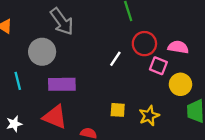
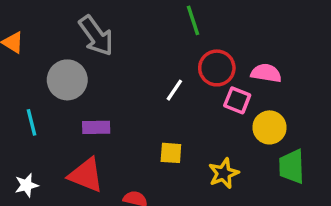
purple rectangle: (62, 84) -> (96, 127), size x0.7
yellow square: (118, 110) -> (171, 153), moved

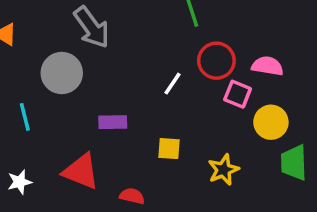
purple rectangle: (96, 127) -> (113, 122), moved

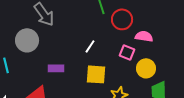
red circle: (216, 61) -> (122, 19), moved
yellow square: (169, 149) -> (96, 74), moved, size x1.5

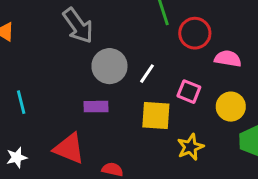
gray circle: (27, 40) -> (109, 66), moved
pink square: (127, 52) -> (189, 92), moved

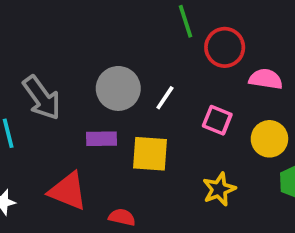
gray arrow: (78, 26) -> (42, 98), moved
yellow square: (156, 116) -> (150, 154), moved

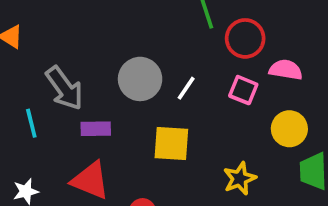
pink square: (217, 120) -> (243, 90), moved
purple rectangle: (101, 139) -> (96, 129), moved

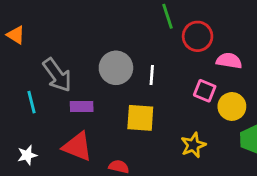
white line: (186, 88) -> (152, 75), turned -30
pink square: (243, 90) -> (205, 91), moved

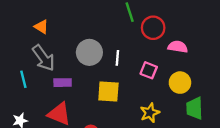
orange triangle: (16, 35) -> (41, 27), moved
pink square: (205, 91) -> (149, 70), moved

